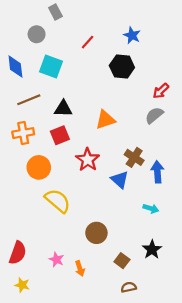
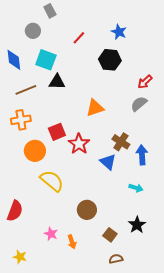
black triangle: (63, 109) -> (57, 82), moved
red square: (60, 135) -> (57, 132), moved
red semicircle: (18, 253) -> (15, 211), moved

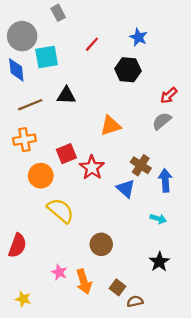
gray circle: (33, 31) -> (22, 36), moved, size x1.6
cyan square: (46, 60) -> (47, 57), moved, turned -30
brown square: (110, 235) -> (118, 287), moved
orange arrow: (72, 242) -> (84, 282), size x1.5

